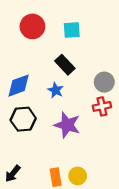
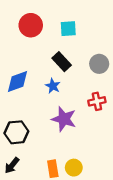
gray circle: (104, 82) -> (99, 64), moved
black hexagon: (23, 119) -> (16, 132), moved

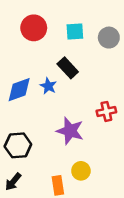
gray circle: (99, 64) -> (109, 38), moved
blue star: (53, 86) -> (48, 86), moved
yellow circle: (74, 168) -> (81, 171), moved

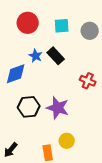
blue star: (48, 86) -> (36, 56), moved
red cross: (106, 111) -> (88, 81), moved, turned 35
black hexagon: (18, 145) -> (29, 107), moved

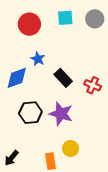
cyan square: (62, 26) -> (65, 18), moved
gray circle: (90, 31) -> (95, 19), moved
black rectangle: (56, 56) -> (63, 78), moved

